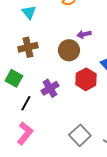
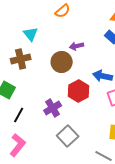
cyan triangle: (29, 12) -> (31, 34), moved
purple cross: (50, 88) -> (53, 108), moved
gray square: (80, 135) -> (68, 136), moved

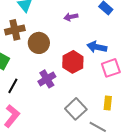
brown circle: (62, 62) -> (39, 43), moved
gray square: (68, 136) -> (76, 109), moved

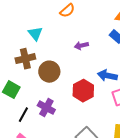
purple cross: (47, 79) -> (46, 108), moved, turned -30

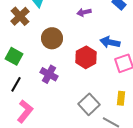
brown cross: (25, 59) -> (20, 16), moved, turned -30
black line: (23, 115) -> (16, 84), moved

